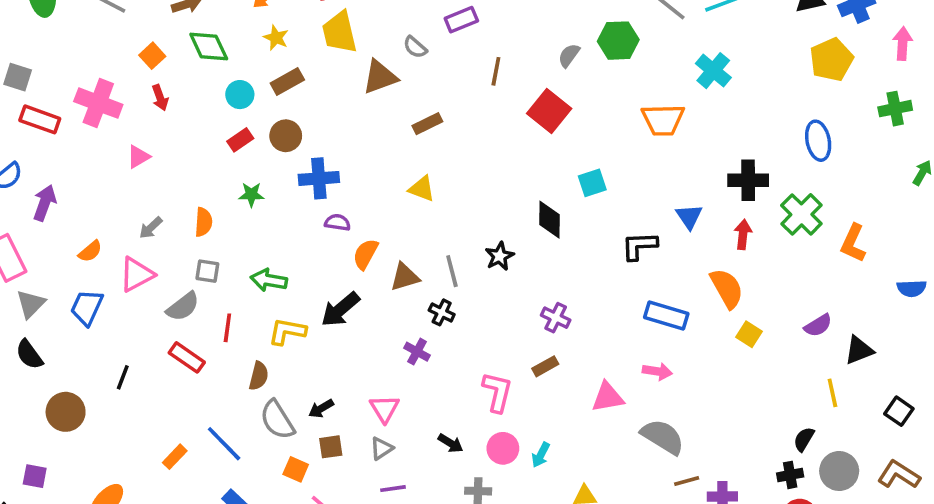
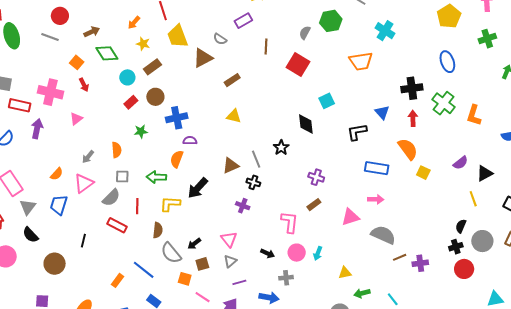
purple arrow: (45, 203) -> (37, 129), moved
orange semicircle: (366, 254) -> (177, 159), moved

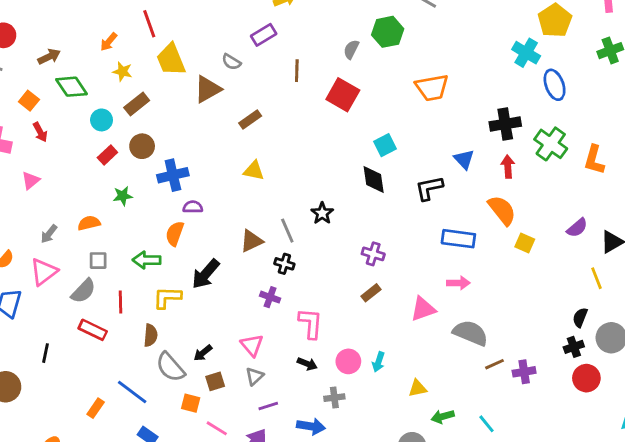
cyan cross: (385, 31) -> (526, 53), moved
black diamond: (306, 124) -> (374, 179), moved
orange semicircle: (117, 150) -> (89, 223), turned -98
pink L-shape: (290, 222) -> (311, 323), moved

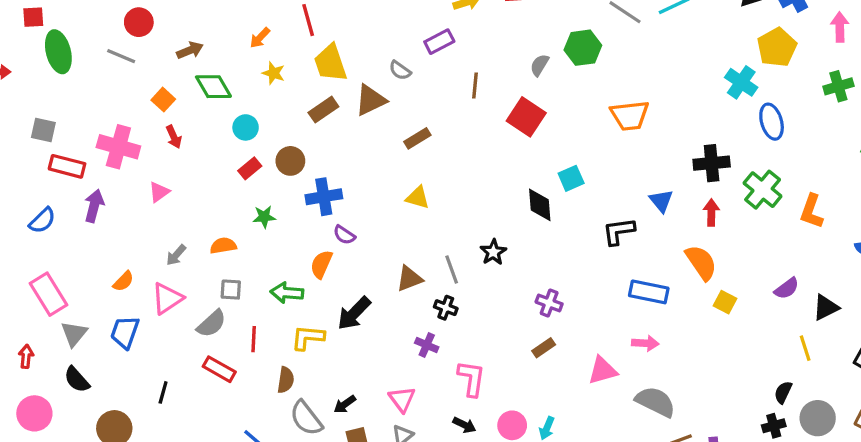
brown rectangle: (137, 104) -> (323, 110), moved
black diamond: (374, 179) -> (540, 205), moved
purple semicircle: (193, 207) -> (344, 235), turned -150

